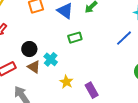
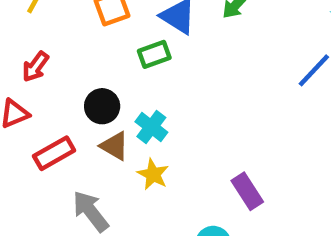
green rectangle: (75, 38) -> (154, 54), moved
yellow star: (66, 82) -> (153, 174), moved

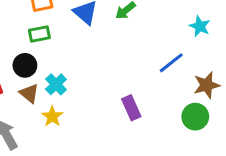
green rectangle: (154, 54) -> (39, 34), moved
purple rectangle: (247, 191) -> (131, 108), moved

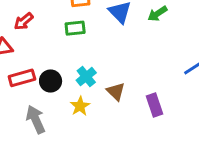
black circle: (25, 65) -> (51, 81), moved
brown triangle: (29, 93) -> (116, 91), moved

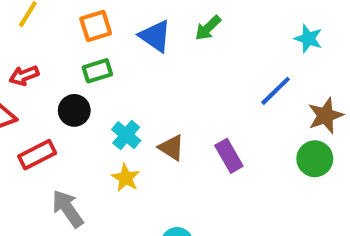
red arrow: (24, 21) -> (24, 76), turned 30
black circle: (51, 81) -> (74, 110), moved

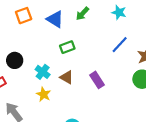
cyan star: (308, 39) -> (119, 12), moved
green rectangle: (97, 71) -> (67, 47), moved

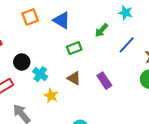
green arrow: (82, 14) -> (101, 30), moved
cyan cross: (43, 72) -> (40, 74), moved

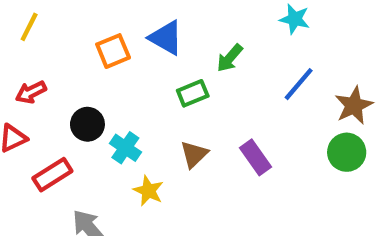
orange square: (30, 17) -> (113, 51), moved
green arrow: (101, 30) -> (230, 58), moved
brown triangle: (74, 78) -> (194, 154), turned 48

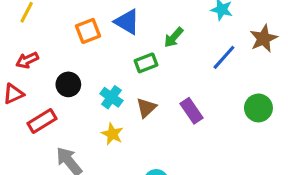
brown star: (354, 105) -> (263, 38), moved
cyan cross: (125, 148) -> (111, 97), moved

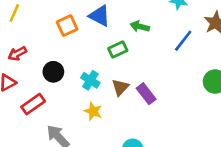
green arrow: (174, 37) -> (140, 26), turned 66
purple rectangle: (191, 111) -> (146, 94), moved

